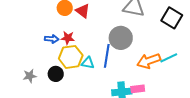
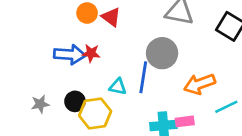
blue arrow: (52, 39) -> (70, 55), size x1.6
yellow hexagon: (71, 57) -> (95, 113), moved
cyan line: (169, 58) -> (226, 107), moved

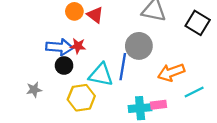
cyan triangle: (118, 87) -> (101, 75), size x1.6
black circle: (75, 101) -> (64, 66), moved

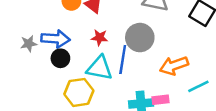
red star: (78, 46) -> (100, 38), moved
gray star: (34, 90) -> (29, 44), moved

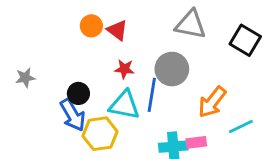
blue arrow: (56, 39) -> (73, 115), moved, turned 56
gray star: (29, 44) -> (25, 78), moved
orange arrow: (174, 66) -> (212, 102), turned -32

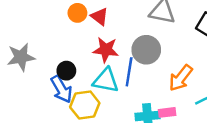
red star: (124, 69) -> (106, 50), size x1.5
gray star: (25, 78) -> (21, 57), size x1.6

